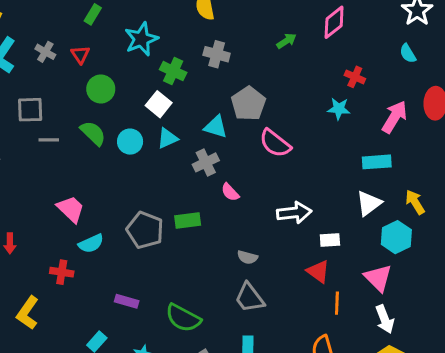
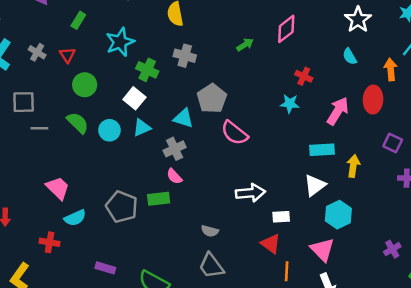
pink semicircle: (230, 192) -> (174, 176), moved
yellow arrow: (415, 202) -> (353, 166), moved, turned 40

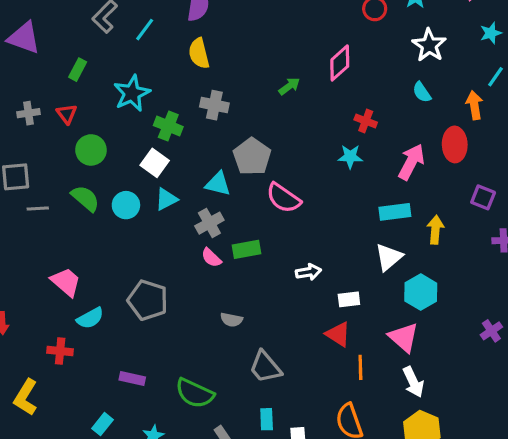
gray cross: (37, 52) -> (29, 113), turned -35
white arrow: (250, 193) -> (308, 272), size x0.7
green rectangle: (159, 199) -> (247, 249), moved
gray semicircle: (210, 231) -> (231, 320), moved

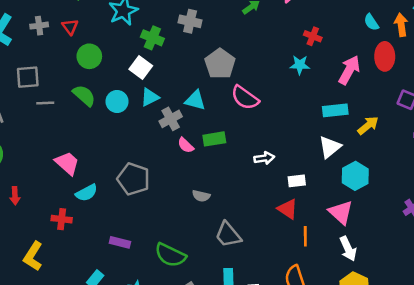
cyan semicircle: (422, 92) -> (371, 22), moved
cyan triangle: (218, 184) -> (195, 100), moved
gray cross: (209, 223) -> (171, 119), moved
yellow arrow: (435, 230) -> (368, 125), turned 45

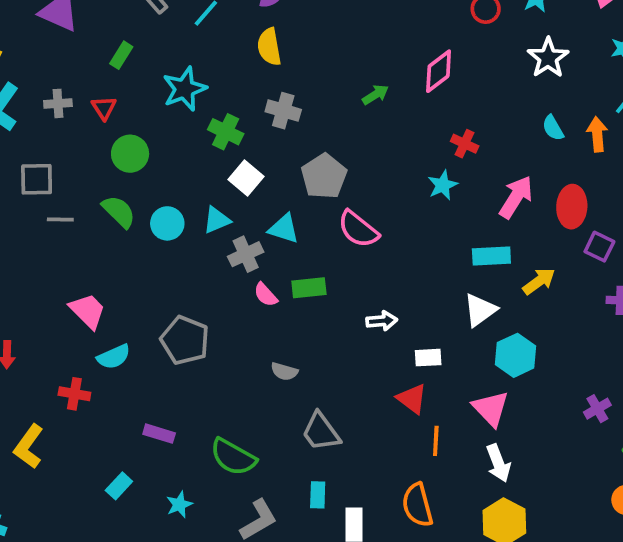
red ellipse: (385, 56) -> (572, 207), moved
cyan star: (300, 65) -> (443, 185), turned -30
white square: (141, 68) -> (246, 178), moved

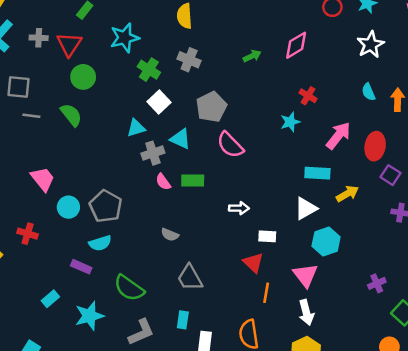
red triangle: (104, 108) -> (69, 44), size x1.5
cyan circle: (167, 223) -> (68, 207), moved
cyan semicircle: (114, 357) -> (100, 243), moved
cyan star: (179, 505) -> (89, 316), size x1.6

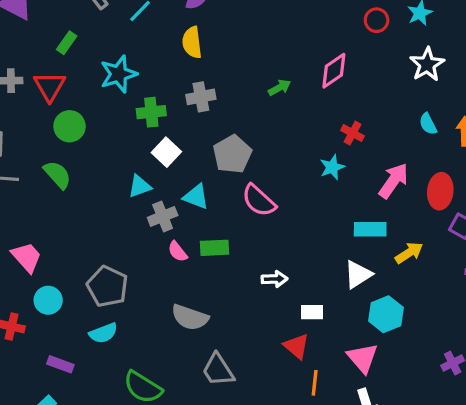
gray cross: (189, 60) -> (201, 97), turned -30
green cross: (149, 70) -> (151, 112), turned -35
cyan circle: (68, 207) -> (48, 300), moved
gray semicircle: (170, 235) -> (190, 317), size x1.6
purple rectangle: (81, 267) -> (60, 364), moved

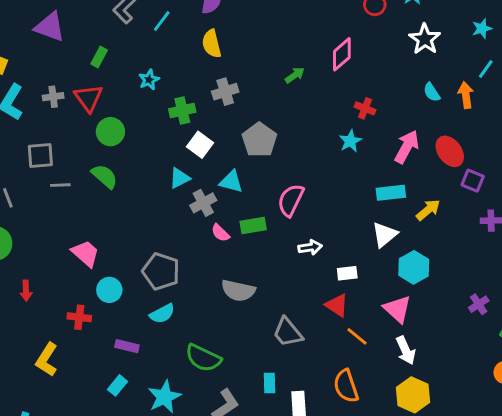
cyan star: (119, 74) -> (149, 80), size x0.6
red ellipse: (440, 191) -> (450, 151), turned -36
pink semicircle: (259, 200) -> (291, 200), moved, turned 80
gray trapezoid: (218, 370) -> (288, 332), moved
orange line: (315, 383) -> (357, 336), turned -50

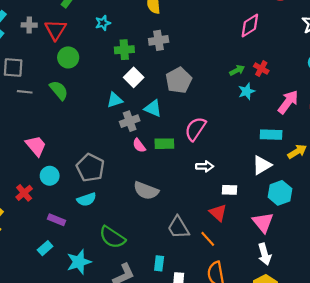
green arrow: (295, 75) -> (237, 70), moved
red cross: (79, 317) -> (24, 193), turned 35
orange line: (357, 336) -> (208, 239), moved

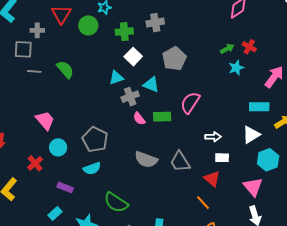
gray cross: (29, 25) -> (37, 30), moved
green circle: (68, 57) -> (88, 25), moved
white arrow: (205, 166) -> (213, 137), moved
gray trapezoid: (178, 227) -> (180, 162), moved

